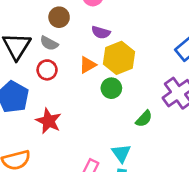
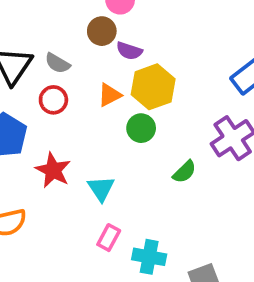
brown circle: (59, 17) -> (102, 31), moved
cyan triangle: (121, 153) -> (101, 189), moved

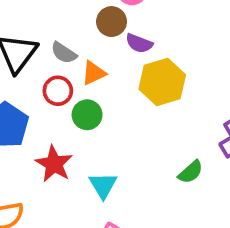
orange triangle: (110, 95) -> (94, 73), moved
green circle: (141, 128) -> (87, 115), moved

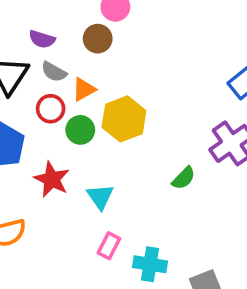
purple semicircle: (139, 43) -> (42, 39), moved
yellow hexagon: (162, 82) -> (124, 119), moved

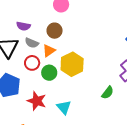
brown circle: (98, 39) -> (55, 31), moved

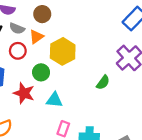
green circle: (49, 73) -> (41, 72), moved
cyan triangle: (64, 107) -> (54, 100), turned -42

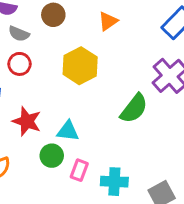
orange triangle: (36, 37) -> (108, 21), moved
green circle: (41, 72) -> (52, 156), moved
green semicircle: (103, 82) -> (134, 108), size x1.5

